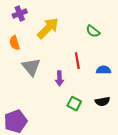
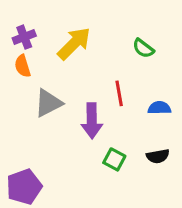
purple cross: (20, 14) -> (24, 37), moved
gray triangle: (31, 67) -> (48, 103), turned 42
purple arrow: (60, 78) -> (92, 121), size x1.5

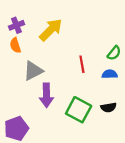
green semicircle: (143, 48) -> (114, 53), moved, turned -88
purple arrow: (92, 121) -> (46, 95), moved
green square: (114, 159) -> (79, 110), size x1.6

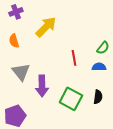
purple cross: (16, 25) -> (16, 12), moved
gray triangle: (33, 71) -> (21, 72), moved, turned -42
black semicircle: (109, 107) -> (98, 97), turned -72

